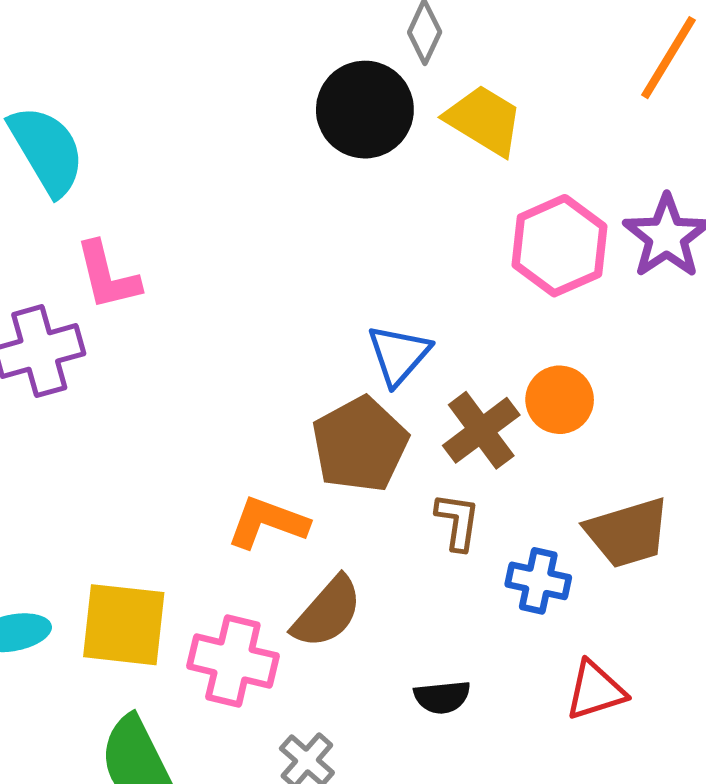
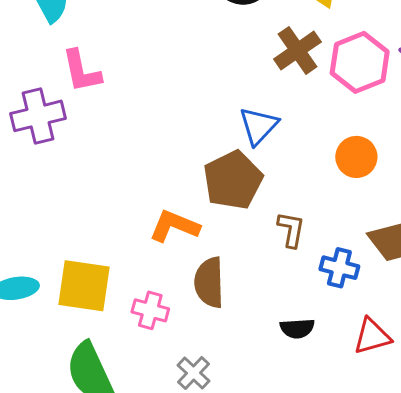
brown cross: (481, 430) -> (297, 50), moved
brown semicircle: (327, 612) -> (209, 282), turned 135
pink cross: (233, 661) -> (150, 310), size x0.7
black semicircle: (442, 697) -> (297, 328), moved

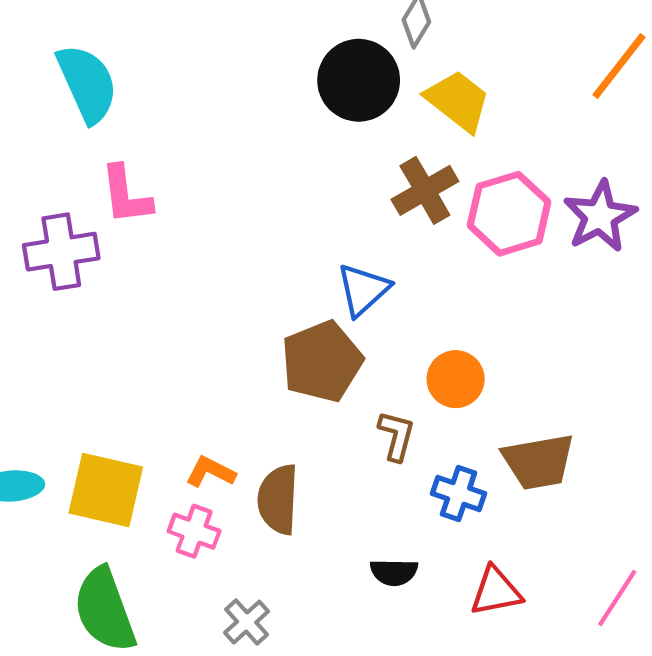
orange circle: (356, 157) -> (456, 379), moved
orange L-shape: (174, 226) -> (210, 472), moved, size x0.7

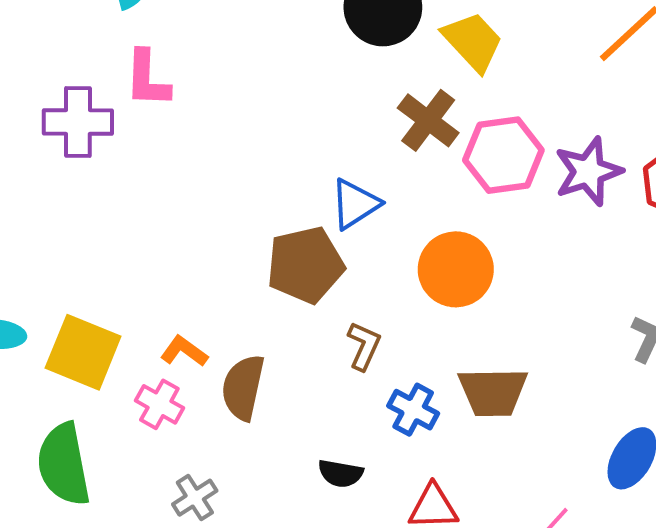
brown cross: (425, 190) -> (428, 120), turned -32
orange circle: (456, 379) -> (456, 269), moved, size x1.4

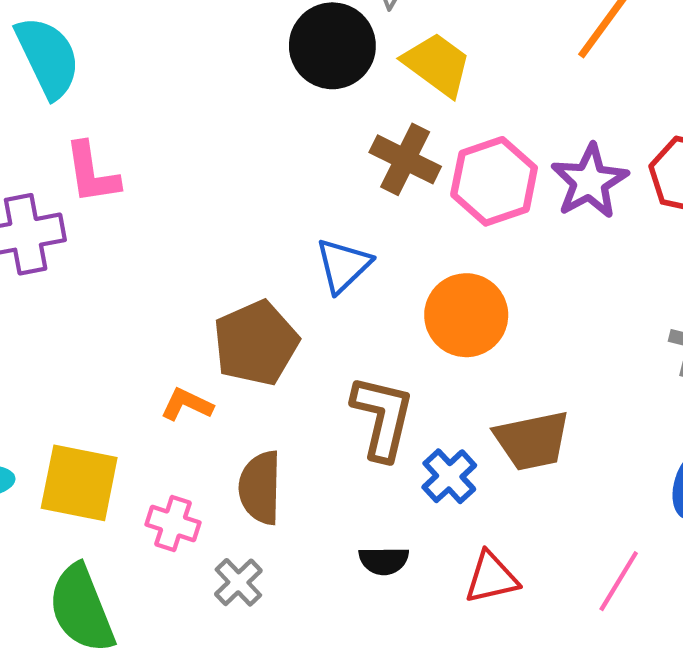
brown pentagon: (305, 265) -> (256, 343), moved
brown L-shape: (364, 346) -> (382, 417), size x1.6
orange L-shape: (184, 351) -> (187, 404), moved
blue cross: (413, 410) -> (449, 476), turned 30
gray cross: (195, 498) -> (238, 582), moved

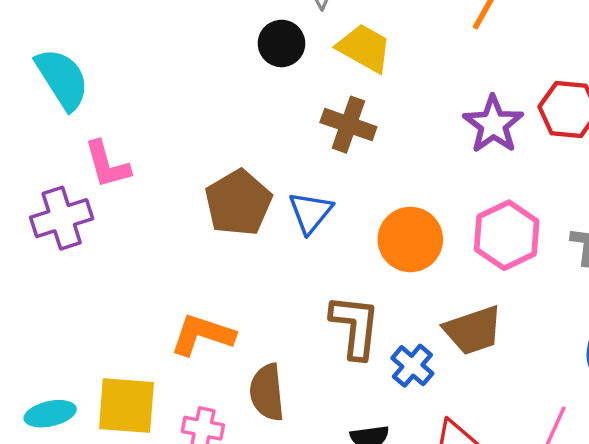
black circle: (332, 46) -> (281, 43), size x0.7
pink hexagon: (494, 181) -> (507, 235), moved
brown pentagon: (256, 343) -> (238, 203), moved
orange L-shape: (187, 404) -> (202, 335), size x1.6

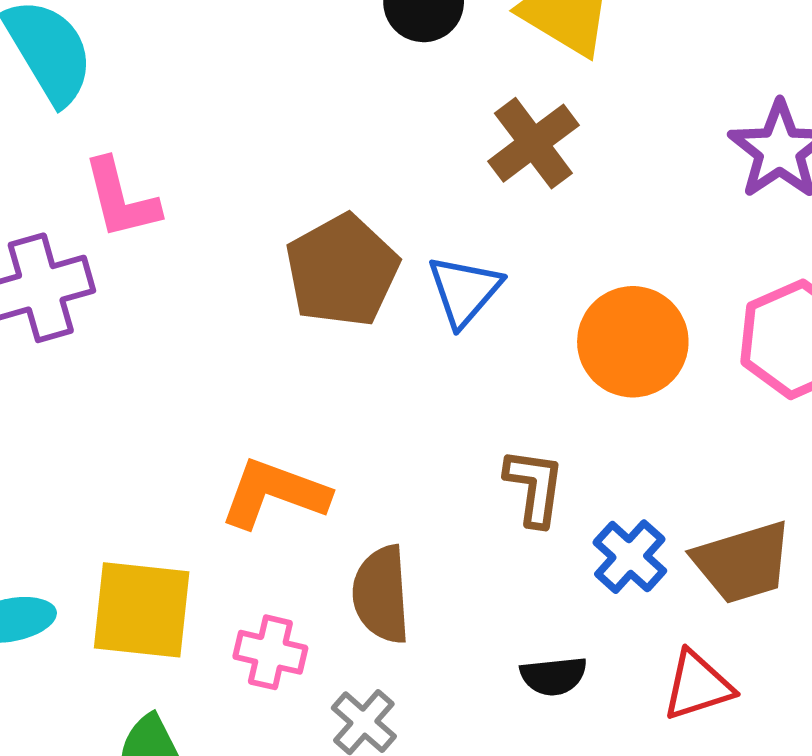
brown cross: (348, 125) -> (533, 143), turned 32
brown L-shape: (355, 326) -> (534, 487), size x0.7
brown trapezoid: (473, 330) -> (743, 562), moved

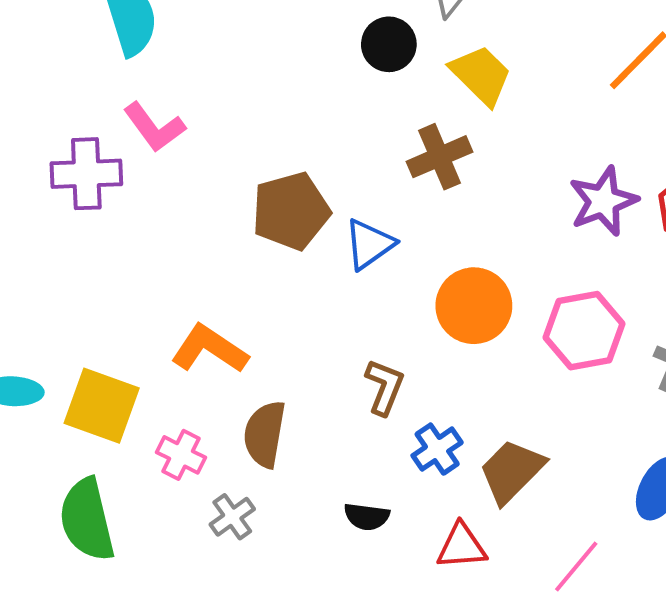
pink L-shape: (121, 199) -> (154, 127), turned -36
brown trapezoid: (743, 562) -> (512, 471), turned 138

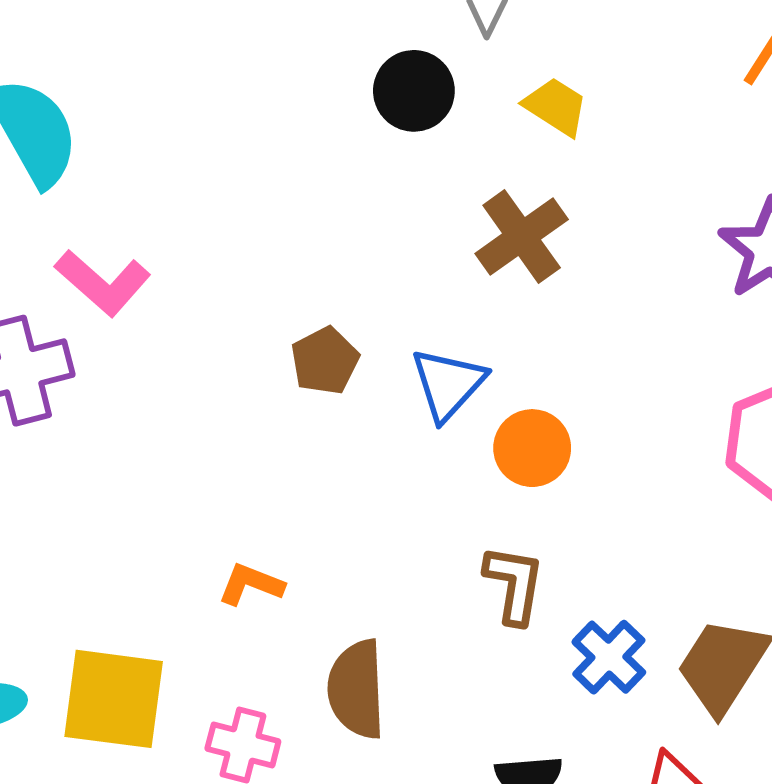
yellow trapezoid: (481, 75) -> (556, 106), size x0.7
brown pentagon: (291, 211) -> (325, 361), size x0.6
orange circle: (474, 306) -> (532, 448), moved, size x0.7
orange L-shape: (209, 349) -> (251, 584), size x0.6

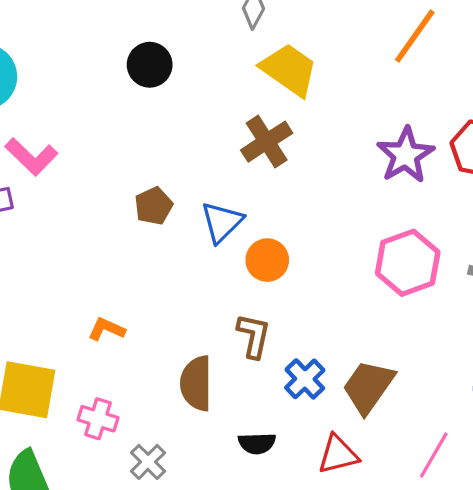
black circle: (414, 91) -> (150, 65), moved
yellow trapezoid: (556, 106) -> (289, 70), size x1.6
brown semicircle: (356, 689) -> (196, 383), moved

